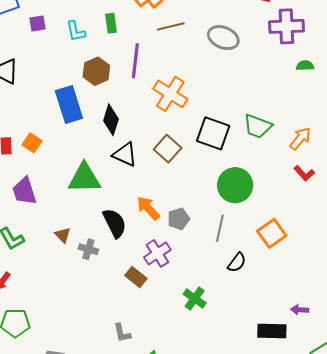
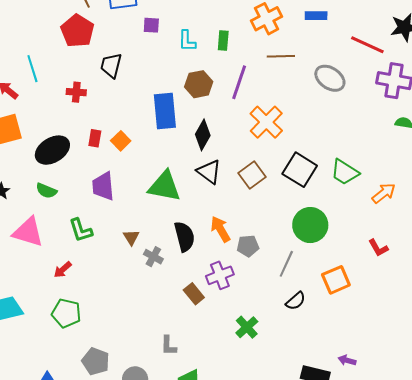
red L-shape: (304, 173) -> (378, 248), moved

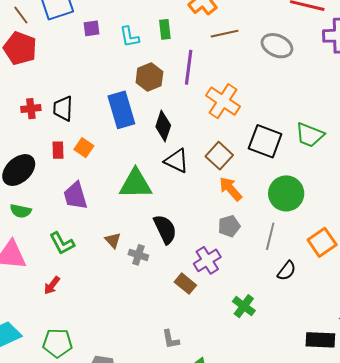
black trapezoid: (111, 65) -> (63, 108), moved
orange arrow: (220, 229) -> (230, 189), moved
green pentagon: (66, 313) -> (57, 343), moved

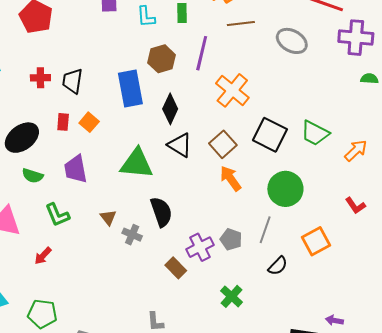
green semicircle: (21, 211) -> (33, 176), moved
gray pentagon: (229, 226) -> (231, 239), moved, turned 30

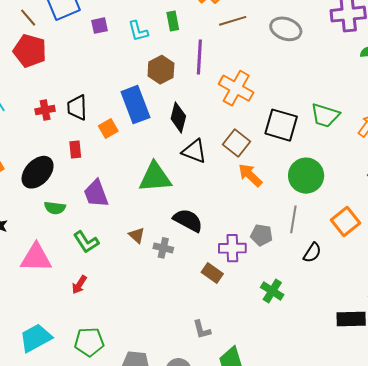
orange square: (89, 122) -> (108, 129), moved, turned 30
black semicircle: (161, 212) -> (188, 220), turned -32
purple cross: (200, 247) -> (232, 248), turned 36

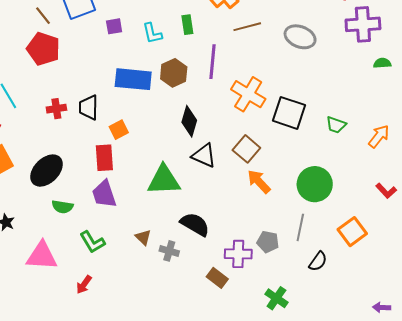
blue rectangle: (135, 105) -> (133, 79), moved, turned -66
green trapezoid: (325, 115) -> (336, 125), size x0.7
black square: (281, 125) -> (289, 113), moved
red rectangle: (75, 149) -> (104, 158), moved, size x1.5

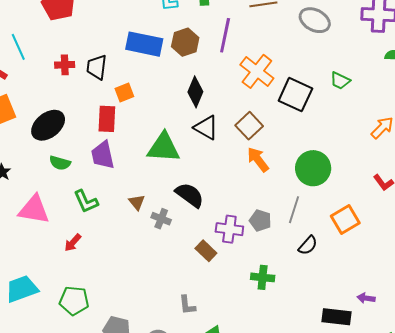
green trapezoid: (336, 125) -> (340, 81), moved
green cross: (276, 298) -> (263, 277), turned -35

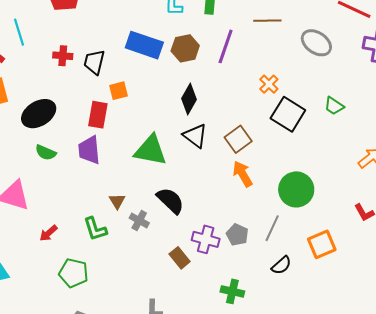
orange cross: (257, 71) -> (269, 84), moved, size x0.6
green L-shape: (86, 201) -> (95, 229), moved
green pentagon: (74, 301) -> (73, 273), moved

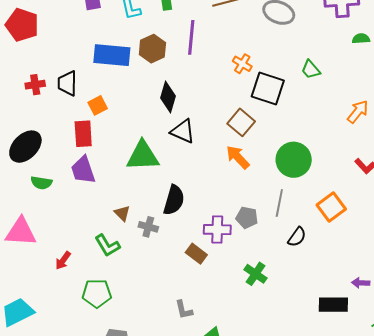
green trapezoid: (334, 106) -> (311, 70), turned 30
brown square: (238, 139) -> (241, 122), moved
black semicircle: (170, 201) -> (174, 200), turned 76
green cross: (232, 291) -> (256, 274), turned 35

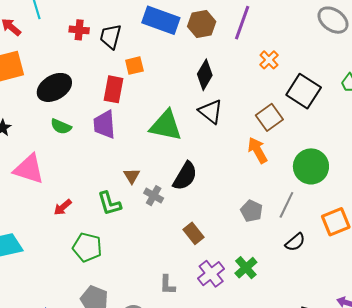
orange cross: (242, 64) -> (269, 60), moved
purple cross: (217, 230) -> (211, 274), moved, turned 36

